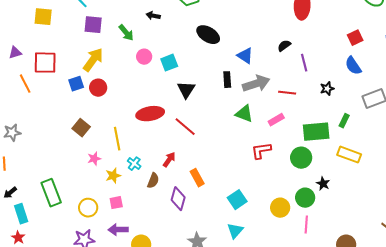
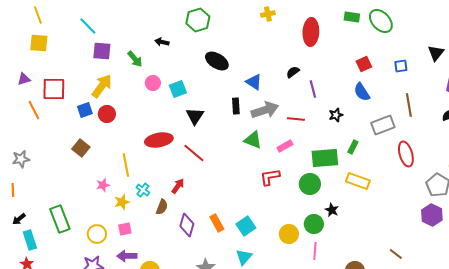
yellow square: (43, 17) -> (39, 43), moved
brown square: (81, 128) -> (81, 148), moved
orange rectangle: (197, 178) -> (217, 223), moved

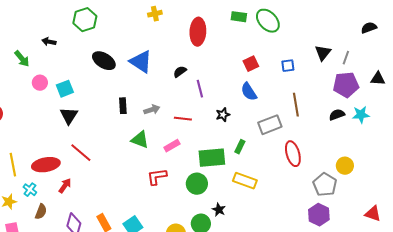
blue triangle: (254, 82) -> (141, 62), moved, size x1.4
gray arrow: (265, 110) -> (152, 110), size x0.6
black triangle: (195, 116) -> (69, 116), moved
red ellipse: (159, 140) -> (46, 165), moved
brown semicircle: (162, 207) -> (41, 212), moved

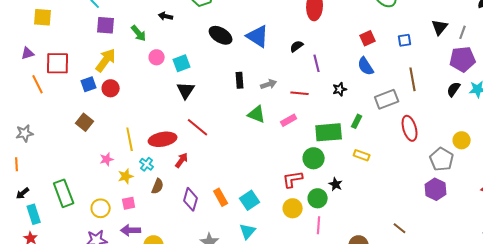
black semicircle: (337, 115) -> (454, 89), turned -35
red L-shape: (157, 177) -> (293, 179), moved
yellow rectangle: (245, 181) -> (362, 155), size x0.7

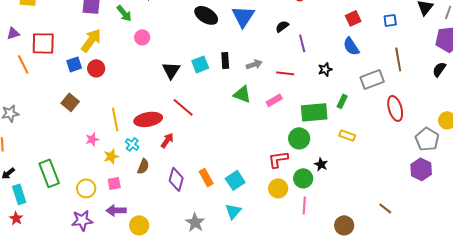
blue triangle: (258, 36) -> (243, 16), turned 30
cyan square: (182, 63) -> (200, 64), moved

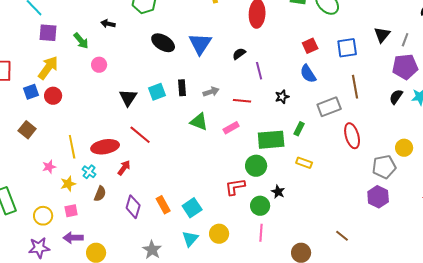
blue square: (390, 20) -> (347, 48), size x1.5
gray pentagon: (427, 139) -> (384, 167), turned 30
yellow circle: (278, 188) -> (219, 234), moved

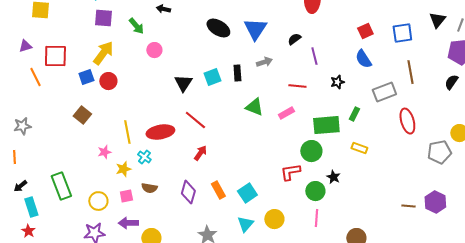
gray arrow: (211, 92) -> (264, 62), moved
red arrow: (124, 168) -> (200, 153), moved
brown semicircle: (100, 194) -> (149, 188), moved, turned 77
purple hexagon: (378, 197) -> (435, 202), moved
brown line: (342, 236) -> (408, 206), moved, turned -32

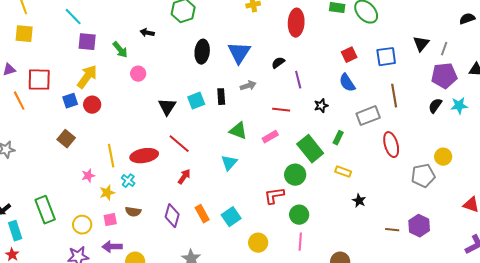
black ellipse: (218, 28) -> (202, 52), turned 65
green rectangle: (326, 125) -> (310, 149), turned 56
black star: (333, 177) -> (359, 201), moved
cyan triangle: (245, 224) -> (229, 163), moved

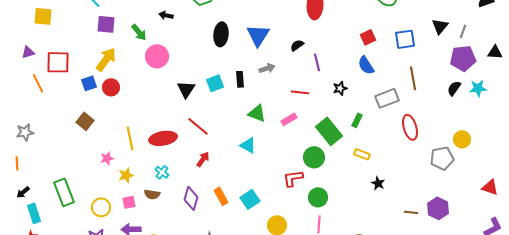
pink circle: (138, 74) -> (157, 56), size x1.5
cyan triangle: (229, 163) -> (248, 145), turned -42
cyan cross: (128, 181) -> (162, 172), moved

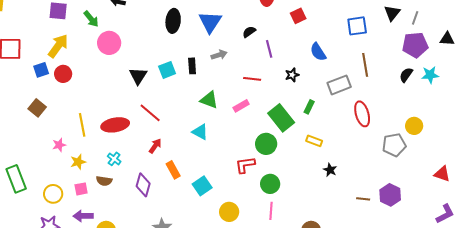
red square: (368, 37) -> (298, 16), moved
orange rectangle: (221, 196) -> (173, 170), moved

